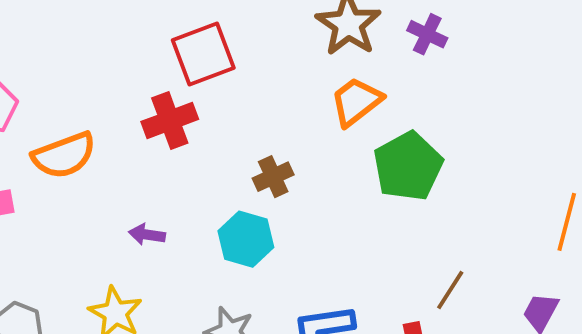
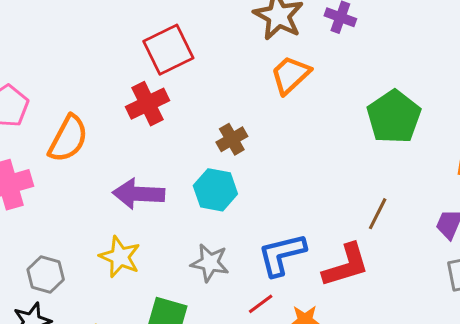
orange semicircle: (64, 155) -> (68, 139), turned -36
green pentagon: (408, 166) -> (394, 117), moved
purple arrow: (147, 235) -> (139, 194), size x1.8

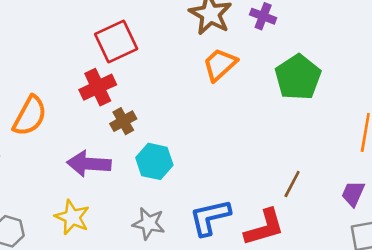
green pentagon: (394, 117) -> (298, 77), moved
brown cross: (232, 139) -> (123, 121), moved

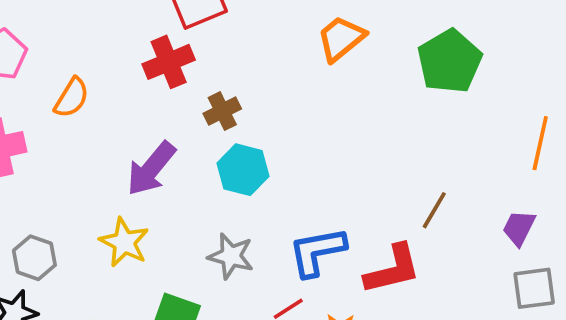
orange semicircle: (30, 116) -> (72, 98), size x0.7
brown cross: (123, 121) -> (222, 111), moved
purple arrow: (89, 164) -> (151, 169), turned -57

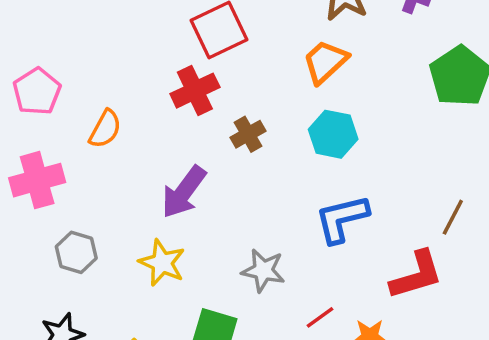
orange trapezoid: (341, 38) -> (325, 62), moved
cyan hexagon: (243, 170) -> (333, 134), moved
blue L-shape: (317, 252) -> (342, 219), moved
gray hexagon: (34, 258) -> (76, 252), moved

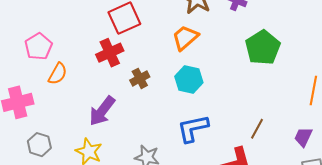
pink pentagon: (37, 92) -> (38, 46), moved

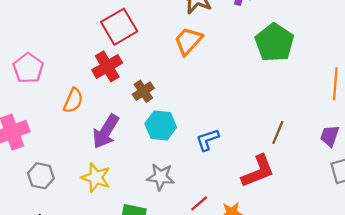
orange semicircle: (58, 74) -> (73, 101), moved
cyan hexagon: (189, 79) -> (161, 125), moved
blue L-shape: (193, 128) -> (207, 140), size x0.7

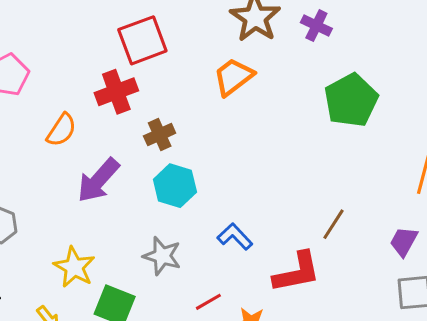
blue L-shape: (207, 140) -> (235, 237), moved, turned 55
yellow star: (96, 178) -> (74, 267), moved

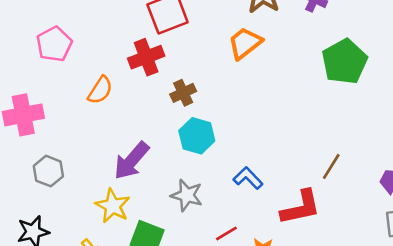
purple arrow: (98, 180) -> (132, 161), moved

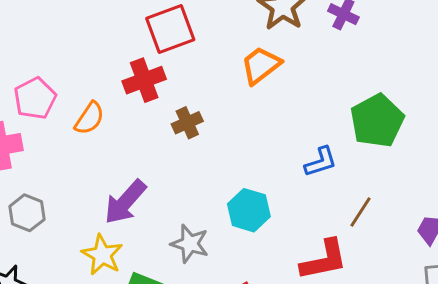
pink pentagon: (54, 44) -> (35, 98), moved
green pentagon: (345, 62) -> (377, 121), moved
cyan hexagon: (197, 136) -> (249, 210), moved
blue L-shape: (248, 178) -> (321, 162), moved, turned 116

